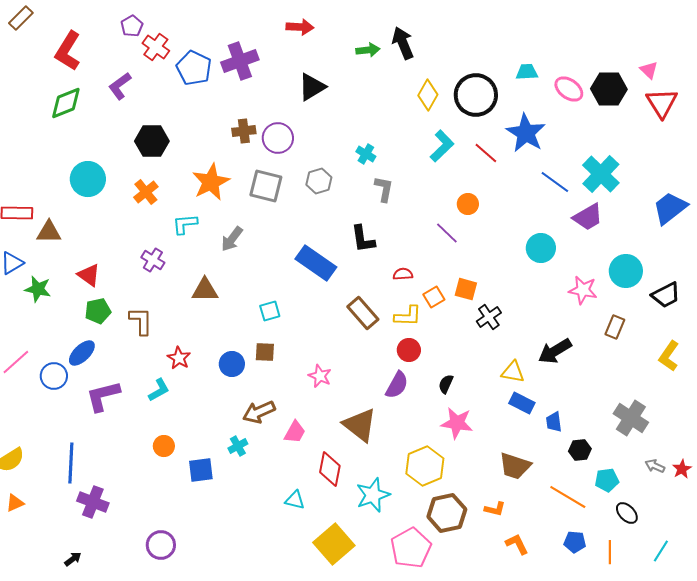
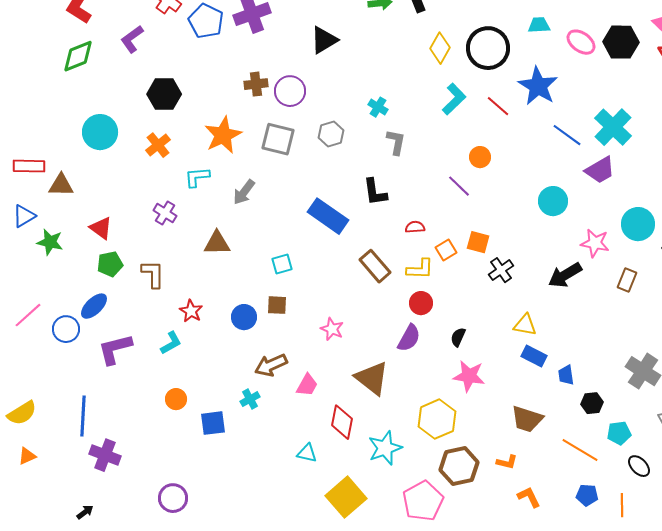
black arrow: (555, 351) -> (565, 275), moved

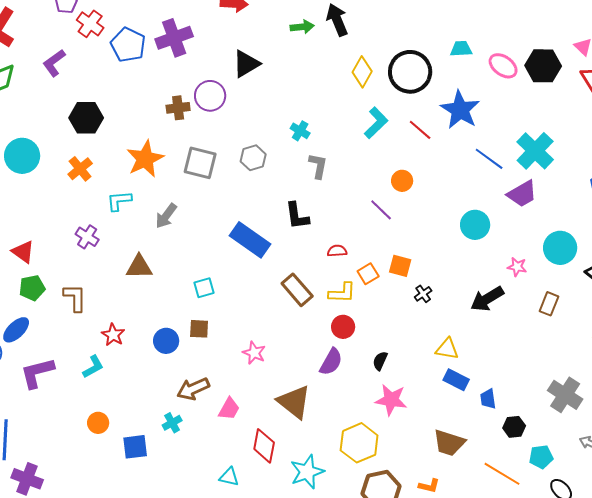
purple circle: (290, 91) -> (210, 96), moved
pink star: (595, 243) -> (517, 267), size x0.7
black cross: (501, 270) -> (423, 294), size x0.7

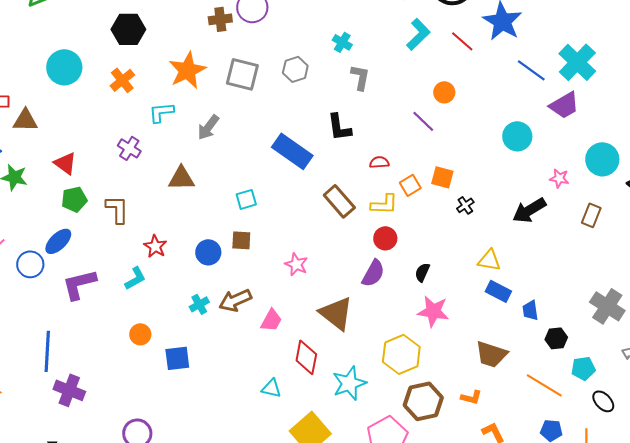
cyan cross: (172, 423) -> (199, 304), moved

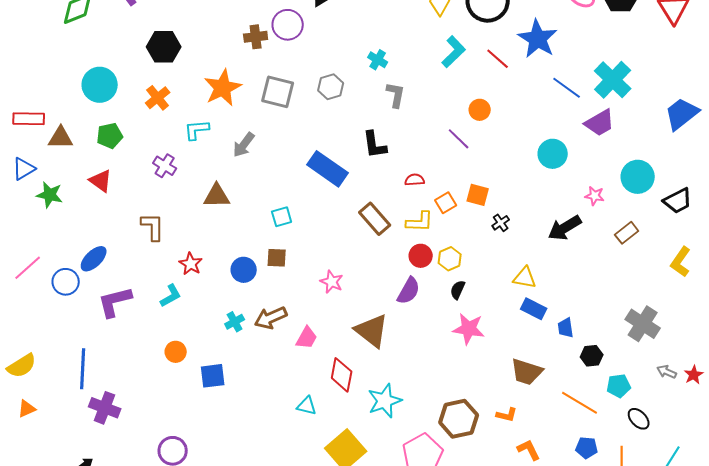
green pentagon: (74, 199) -> (110, 136), moved
brown rectangle: (591, 215) -> (627, 233), turned 30
yellow hexagon: (401, 354) -> (450, 259), moved, size x0.6

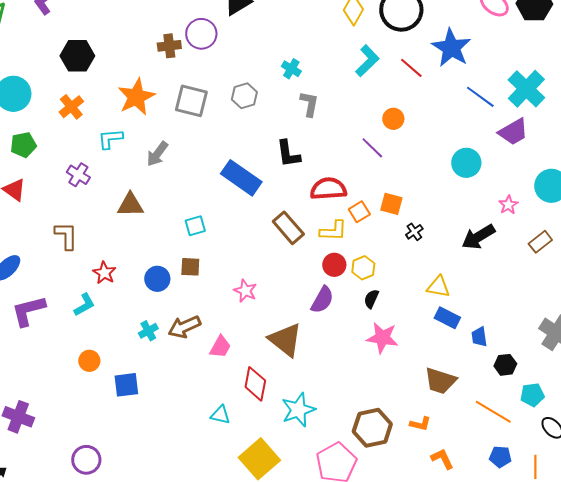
red semicircle: (415, 180) -> (328, 189), size x1.8
pink star: (595, 196) -> (508, 205), turned 30

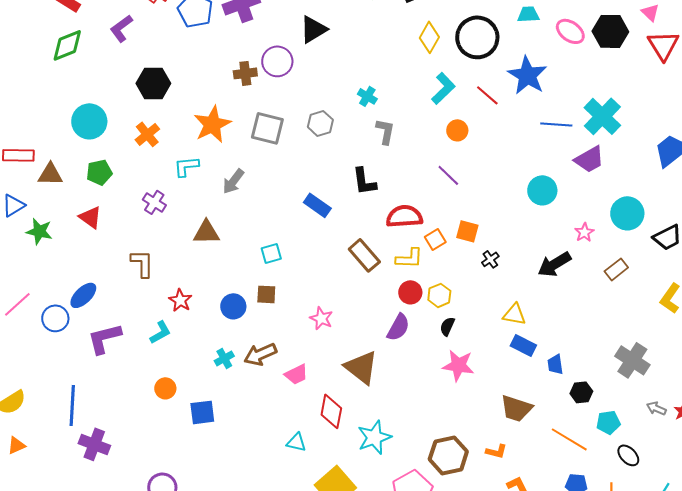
blue line: (480, 97) -> (556, 124), turned -32
orange circle: (393, 119) -> (457, 130), moved
blue rectangle: (241, 178) -> (317, 205), size x0.7
pink trapezoid: (220, 347) -> (296, 374), turned 35

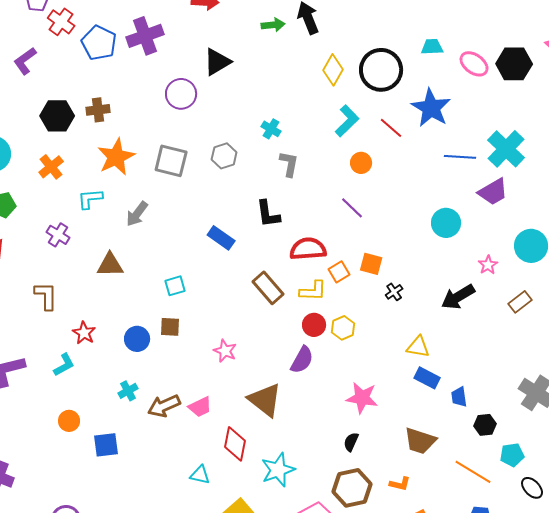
brown cross: (245, 73) -> (98, 110), moved
black semicircle: (447, 326) -> (351, 442), moved
brown arrow: (260, 354) -> (164, 406), moved

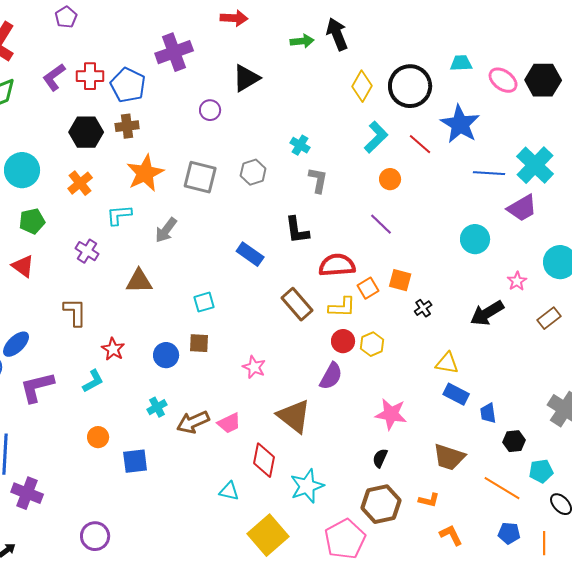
red cross: (61, 22) -> (90, 76), moved, turned -36
blue pentagon: (99, 43) -> (128, 85), moved
purple circle: (181, 94) -> (210, 110), size x0.7

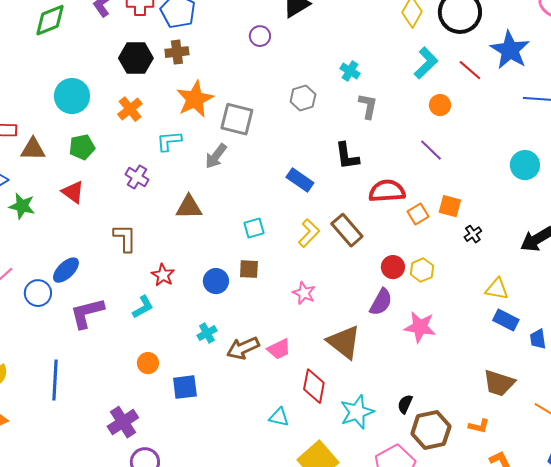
gray square: (200, 177) -> (237, 119), moved
yellow L-shape: (342, 307) -> (309, 233), moved, turned -48
pink star: (391, 414) -> (420, 327), moved
black semicircle: (380, 458) -> (405, 404), moved
purple cross: (27, 493) -> (123, 422), moved, turned 36

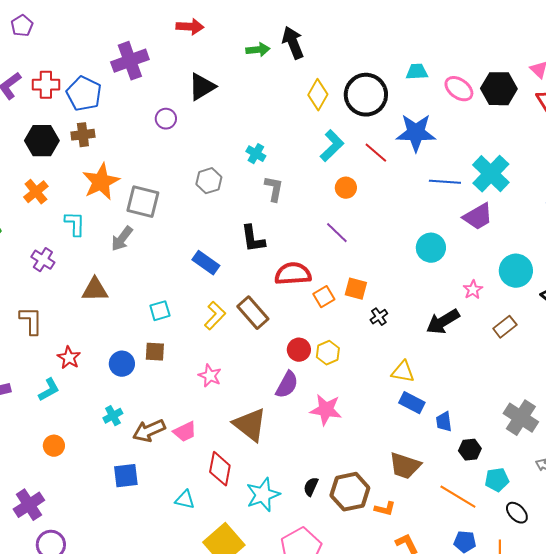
blue star: (510, 50) -> (416, 133), turned -30
cyan L-shape: (169, 141) -> (75, 224), turned 96
blue square: (185, 387) -> (126, 476), moved
brown hexagon: (431, 430) -> (350, 492), moved

